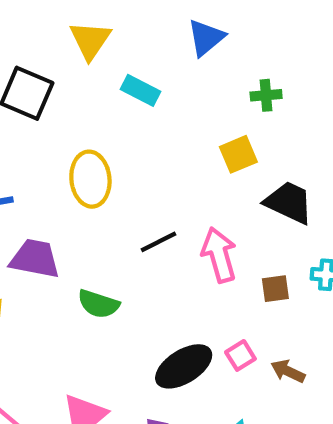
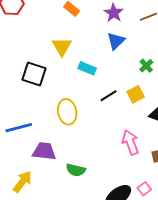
green cross: (266, 95) -> (146, 66), turned -32
black line: (158, 242) -> (109, 96), moved

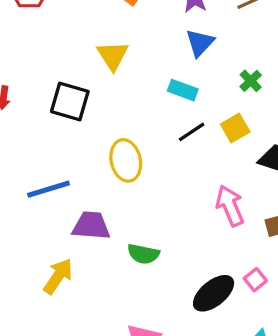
cyan rectangle: (87, 68) -> (183, 90), moved

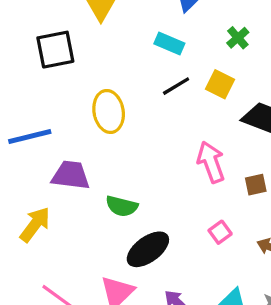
black square: (70, 101) -> (55, 50), turned -30
yellow square: (235, 128) -> (220, 84), turned -36
pink square: (255, 280) -> (220, 232), moved
black ellipse: (214, 293) -> (148, 249), moved

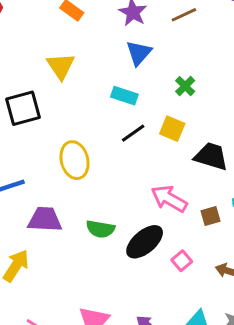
pink arrow: (211, 162) -> (169, 199), turned -36
green semicircle: (122, 206) -> (100, 229), moved
black ellipse: (148, 249) -> (145, 242), moved

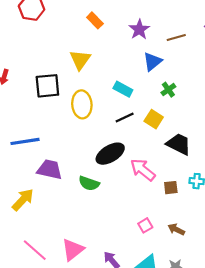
blue triangle: (139, 53) -> (153, 62), moved
yellow ellipse: (75, 160) -> (82, 104), moved
black ellipse: (145, 242) -> (110, 154), moved
pink square: (182, 261) -> (145, 225), moved

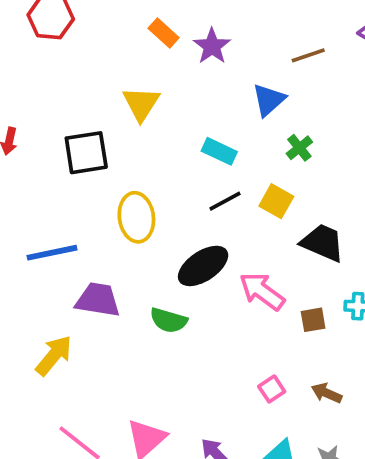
purple star: (139, 29) -> (212, 46), moved
yellow ellipse: (82, 104) -> (136, 217), moved

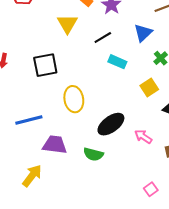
yellow triangle: (141, 104) -> (67, 24), moved
black line: (225, 201) -> (103, 38), moved
yellow square: (276, 201) -> (149, 87), turned 30
pink arrow: (262, 291) -> (143, 137), size x0.7

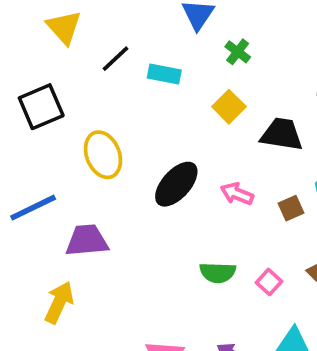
black line: (103, 38) -> (116, 59), moved
green semicircle: (93, 154) -> (218, 273), moved

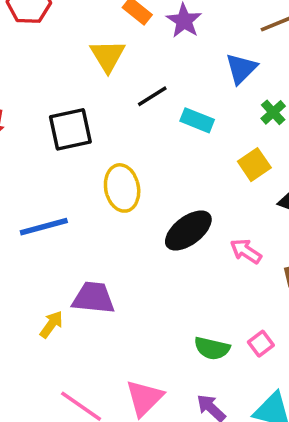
purple trapezoid: (87, 240) -> (93, 298), moved
green semicircle: (218, 273) -> (212, 348), moved
yellow arrow: (59, 302) -> (51, 324), size x0.7

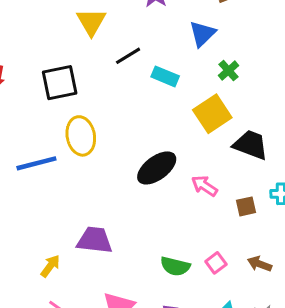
yellow square: (254, 165) -> (212, 114), size x1.4
yellow ellipse: (122, 188) -> (81, 136), moved
purple trapezoid: (93, 298) -> (95, 240), moved
yellow arrow: (51, 324) -> (50, 266), moved

